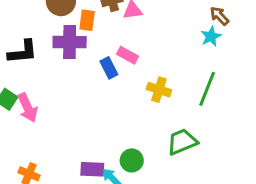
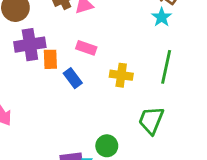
orange rectangle: (87, 20) -> (50, 59), moved
blue rectangle: (109, 68) -> (73, 78), moved
green trapezoid: (182, 142) -> (151, 120), turned -36

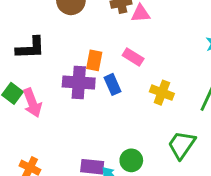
purple cross: (30, 45) -> (79, 82), moved

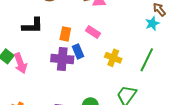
black L-shape: (31, 48) -> (33, 26), moved
purple cross: (79, 82) -> (62, 59), moved

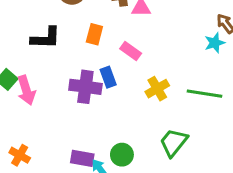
orange rectangle: (65, 34) -> (94, 34), moved
yellow cross: (113, 58) -> (157, 89), turned 35
green line: (147, 60) -> (204, 94), turned 70

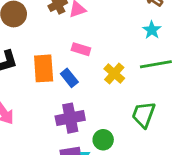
orange rectangle: (94, 34) -> (44, 68), moved, size x1.5
cyan star: (215, 43) -> (152, 30), moved
purple cross: (85, 87) -> (70, 118), moved

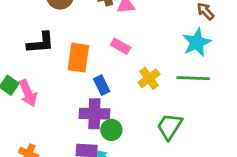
cyan star: (152, 30) -> (197, 42), size x1.5
blue rectangle: (69, 78) -> (102, 85), moved
green circle: (103, 140) -> (111, 130), moved

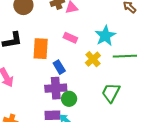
cyan star: (197, 42) -> (105, 36), moved

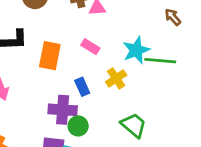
green line: (125, 56) -> (160, 61), moved
blue rectangle: (59, 67) -> (82, 87), moved
green trapezoid: (111, 93) -> (134, 125), turned 95

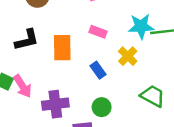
cyan star: (136, 50) -> (141, 26), turned 30
purple cross: (63, 110) -> (55, 104), moved

